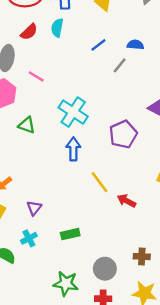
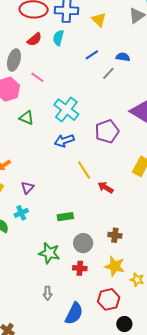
blue arrow: (73, 149) -> (64, 141), turned -114
green rectangle: (70, 234) -> (65, 217), moved

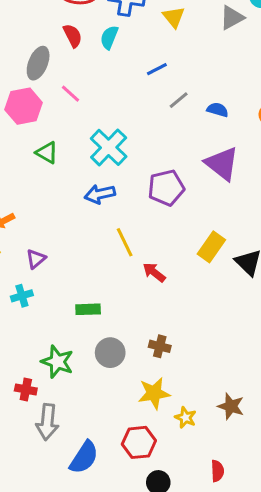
red semicircle: (34, 39) -> (73, 36), turned -84
blue semicircle: (123, 57) -> (218, 110), moved
yellow star: (115, 266) -> (154, 393), turned -30
red cross: (80, 268) -> (26, 389), moved
gray arrow: (47, 293) -> (47, 422), size x1.6

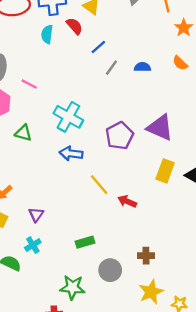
red semicircle: (73, 36) -> (74, 26), moved
blue line: (157, 69) -> (98, 47), moved
purple triangle: (222, 164) -> (160, 128), moved
blue arrow: (100, 194) -> (71, 154), turned 35

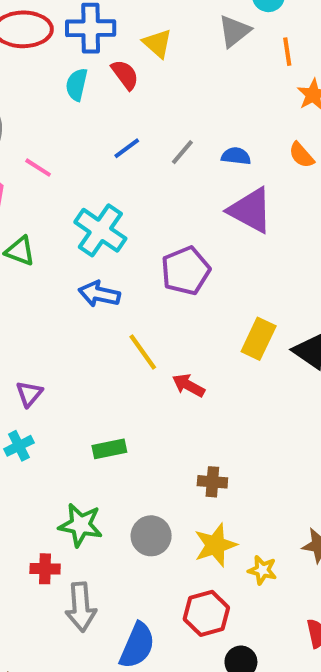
blue line: (98, 47) -> (127, 148), moved
purple triangle: (160, 128) -> (250, 210), moved
gray circle: (110, 270) -> (151, 536), moved

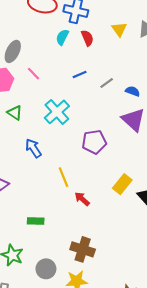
yellow triangle: (157, 43) -> (119, 29), moved
blue arrow: (99, 294) -> (33, 148), moved, turned 30
brown cross: (212, 482) -> (83, 249), size x1.6

